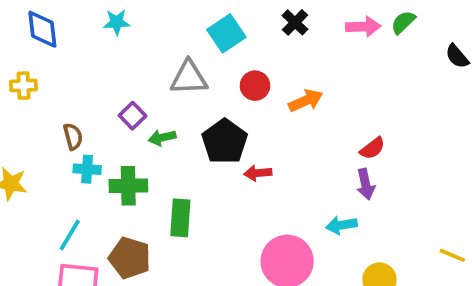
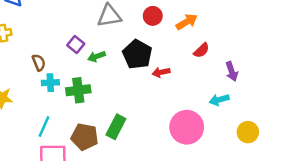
red semicircle: (372, 148) -> (201, 50), moved
green rectangle: (180, 218) -> (116, 127), moved, turned 30

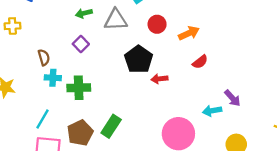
green arrow: (97, 56) -> (84, 13), moved
purple arrow: (232, 71) -> (232, 98), moved, turned -30
brown pentagon: (85, 137) -> (80, 133), turned 30

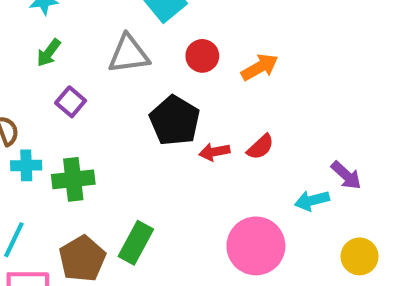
green arrow: (84, 13) -> (49, 53), moved, turned -35
red semicircle: (200, 62) -> (260, 147), moved

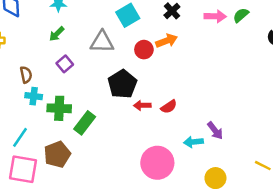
orange arrow: (260, 67) -> (167, 41), moved
green rectangle: (136, 243) -> (85, 123), moved

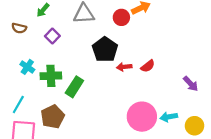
brown semicircle: (26, 75) -> (19, 28), moved, turned 120
cyan cross: (34, 96) -> (27, 67), turned 32
cyan arrow: (193, 142) -> (169, 117), moved

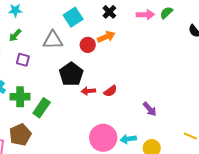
purple square: (52, 36) -> (23, 60), turned -32

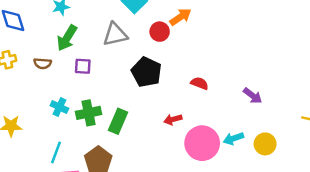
green arrow: (15, 35) -> (67, 38), size x1.5
red arrow: (88, 91) -> (173, 119), moved
red semicircle: (110, 91) -> (199, 83), turned -112

